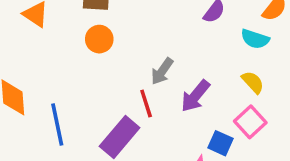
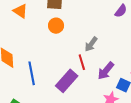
purple arrow: (195, 96) -> (106, 71), moved

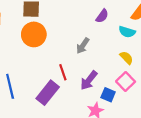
orange circle: (56, 26) -> (34, 34), size x1.5
gray arrow: (91, 44) -> (83, 46), moved

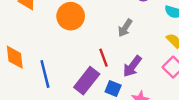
blue square: (108, 95) -> (113, 88), moved

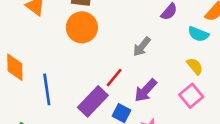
red line: (103, 58) -> (114, 78), turned 54

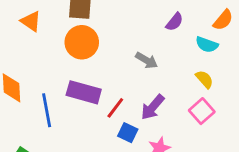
gray arrow: (142, 47) -> (147, 60), turned -96
red line: (114, 78) -> (115, 108), moved
purple rectangle: (93, 101) -> (84, 92), moved, turned 64

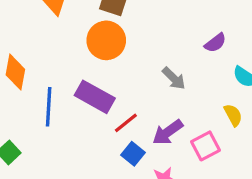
pink square: (202, 111) -> (205, 146), moved

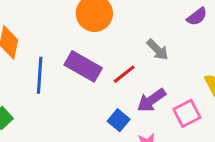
red line: (126, 123) -> (124, 74), moved

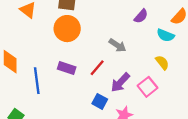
purple rectangle: (83, 66) -> (67, 68), size x0.7

